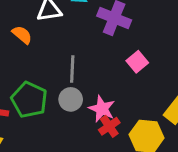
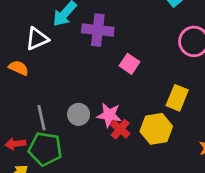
gray line: (72, 69) -> (41, 118), moved
green pentagon: (29, 100) -> (45, 149), moved

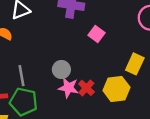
gray circle: (79, 114) -> (61, 70), moved
pink star: (109, 115) -> (68, 88), moved

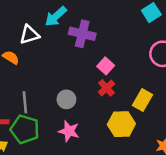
pink star: (68, 88) -> (69, 131), moved
red cross: (86, 88) -> (106, 88), moved

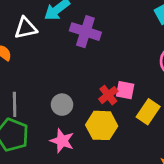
pink square: (106, 66) -> (125, 90), moved, turned -35
yellow hexagon: (121, 124) -> (102, 125), moved

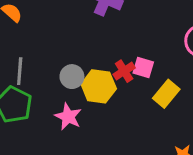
yellow hexagon: (102, 125) -> (99, 86), moved

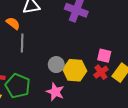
gray line: (20, 71) -> (22, 43), moved
red cross: (124, 71) -> (101, 72), moved

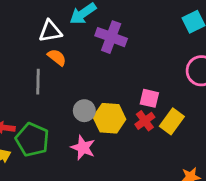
orange semicircle: (13, 23) -> (57, 57), moved

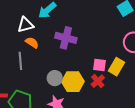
purple cross: (111, 37) -> (66, 38), moved
yellow rectangle: (172, 121) -> (117, 67), moved

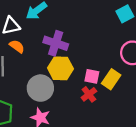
gray circle: (55, 78) -> (40, 88), size x1.5
yellow hexagon: (73, 82) -> (60, 68), moved

